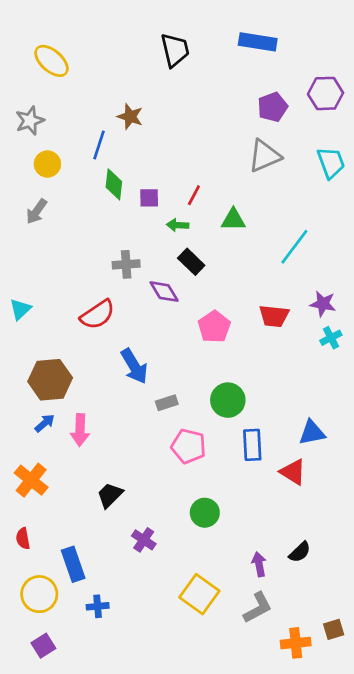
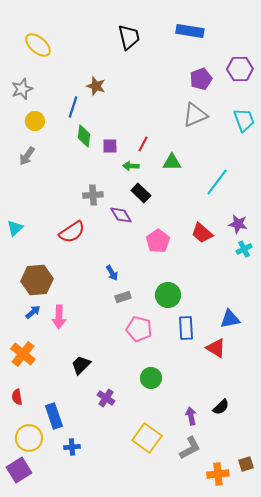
red trapezoid: (274, 316) -> (202, 233), turned 35
blue arrow: (134, 366) -> (112, 273), moved, size x0.6
purple square: (43, 646) -> (19, 470), moved, size x1.4

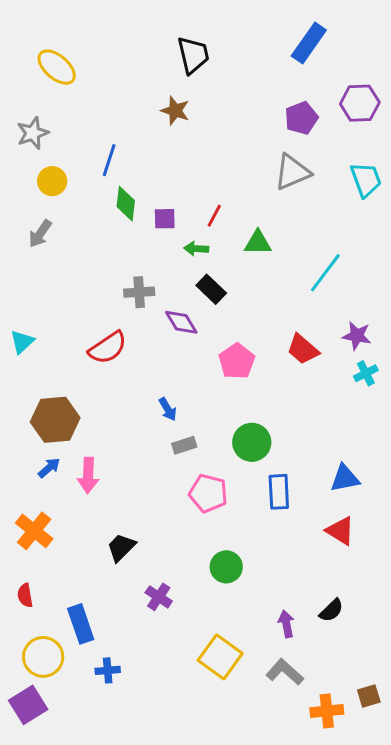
blue rectangle: (190, 31) -> (309, 43), moved, turned -64
brown star: (96, 86) -> (175, 111), moved
red triangle: (216, 348) -> (340, 531), moved
gray L-shape: (190, 448) -> (285, 672), turned -110

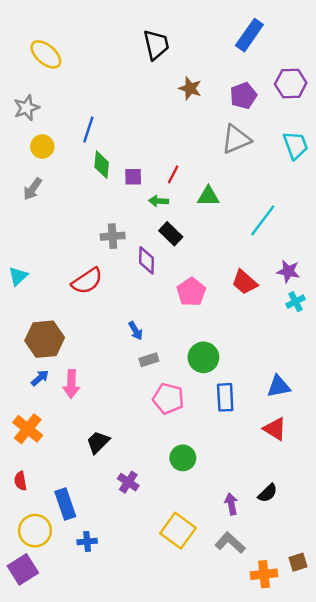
brown star: (175, 111) -> (190, 88), moved
purple diamond: (181, 322) -> (146, 260), turned 32

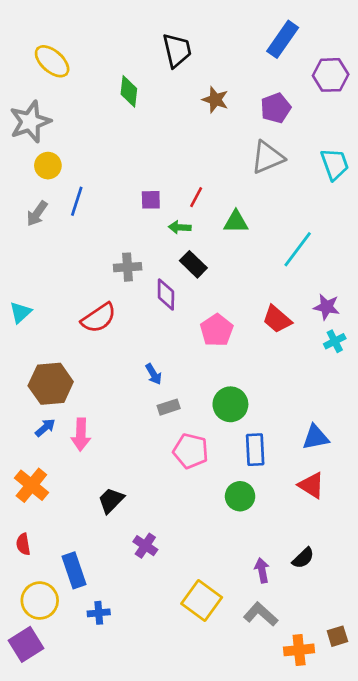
purple hexagon: (291, 83) -> (331, 75), moved
gray star: (27, 108) -> (30, 122), size x1.4
blue line: (88, 130) -> (77, 201), moved
green diamond: (102, 165) -> (129, 91), moved
green circle: (183, 458) -> (240, 496), moved

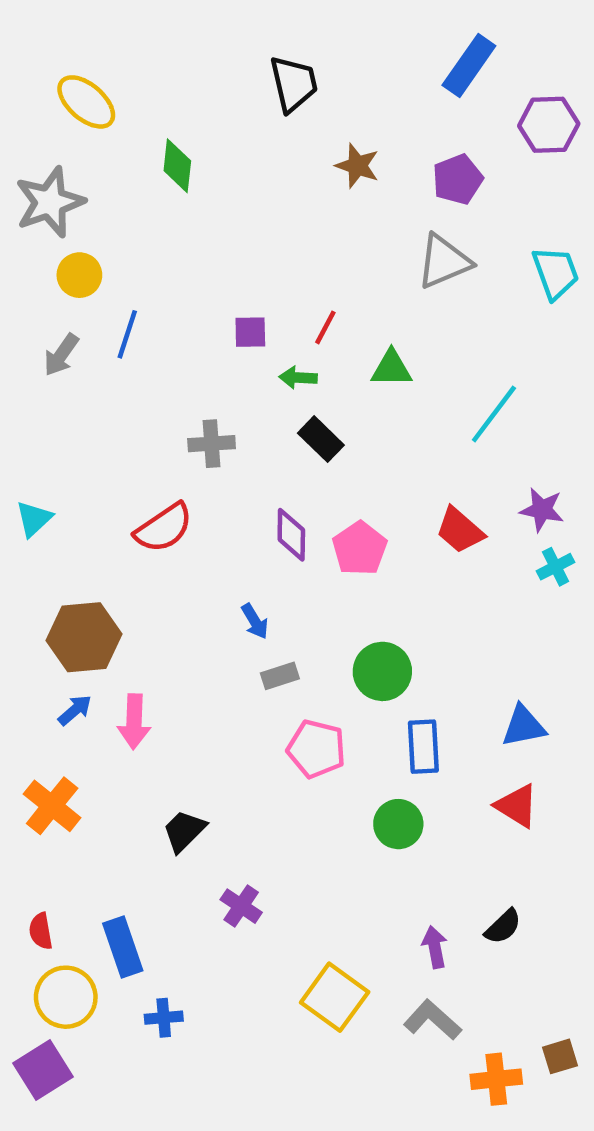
green diamond: (129, 91) -> (177, 166), moved
purple diamond: (166, 295) -> (291, 535), moved
red semicircle: (23, 544) -> (41, 931), moved

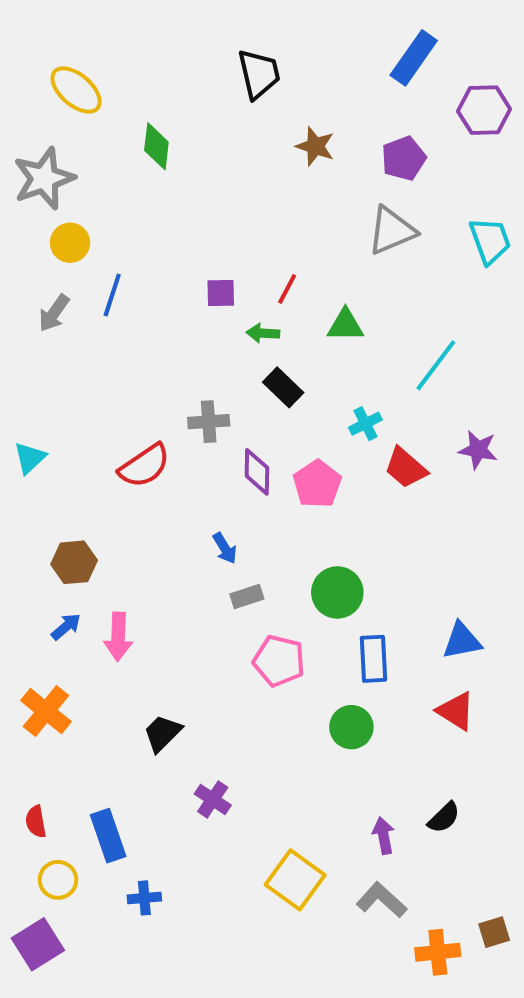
gray cross: (212, 444) -> (209, 422), moved
cyan cross: (555, 567) -> (365, 424), moved
brown hexagon: (84, 637) -> (74, 562), size x0.7
yellow circle: (66, 997) -> (58, 880), size x0.7

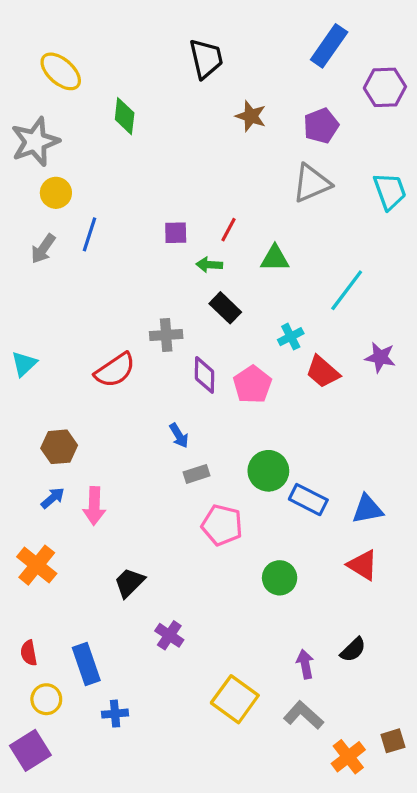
blue rectangle: (374, 659) -> (308, 500), moved, turned -60
orange cross: (438, 952) -> (348, 757), turned -32

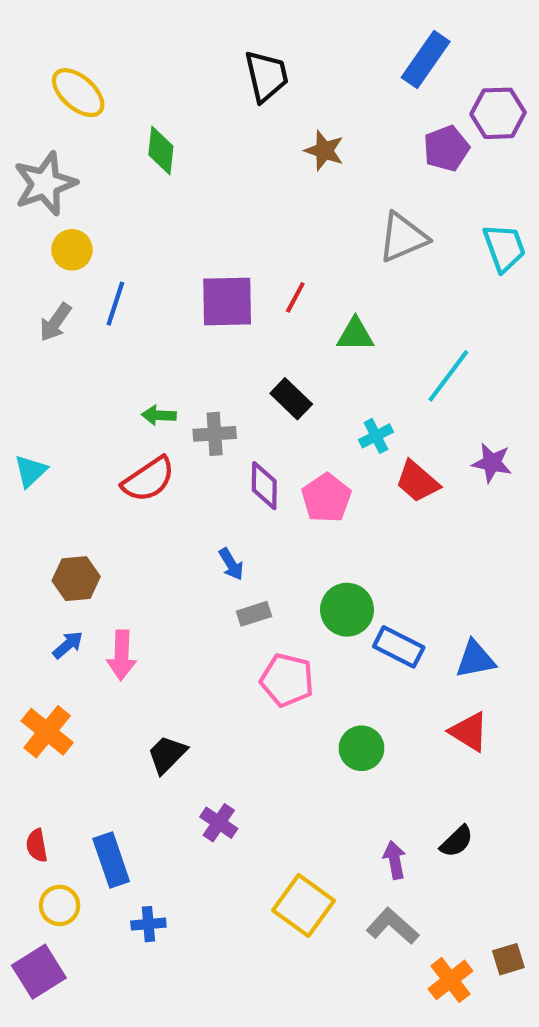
purple pentagon: (321, 126) -> (446, 148), moved
purple square: (176, 233) -> (227, 301), size x1.8
green arrow: (209, 265) -> (159, 415), moved

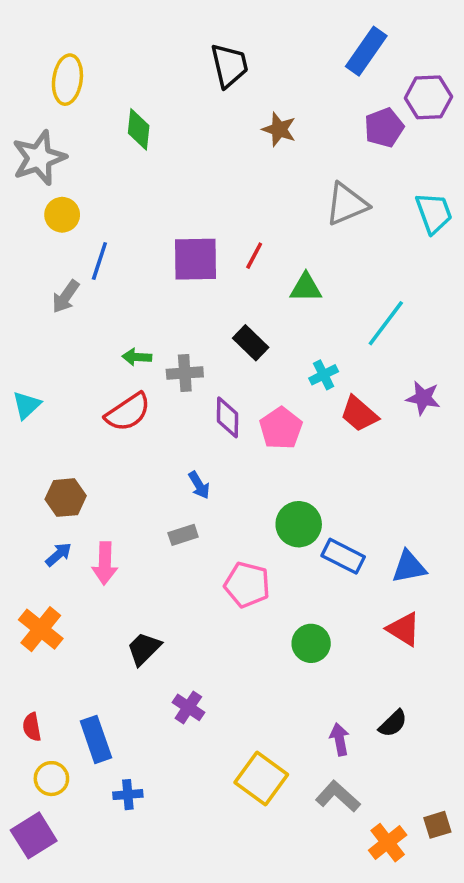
yellow ellipse: (78, 93) -> (67, 80), turned 57
gray arrow: (55, 322) -> (66, 297), moved
gray rectangle: (254, 614) -> (183, 535), moved

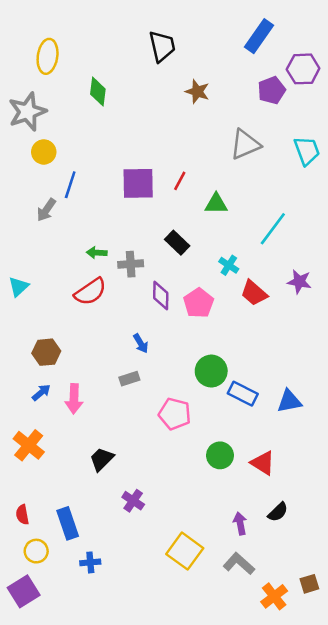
cyan cross: (324, 375) -> (229, 265), turned -30
red triangle: (404, 629) -> (263, 463), moved

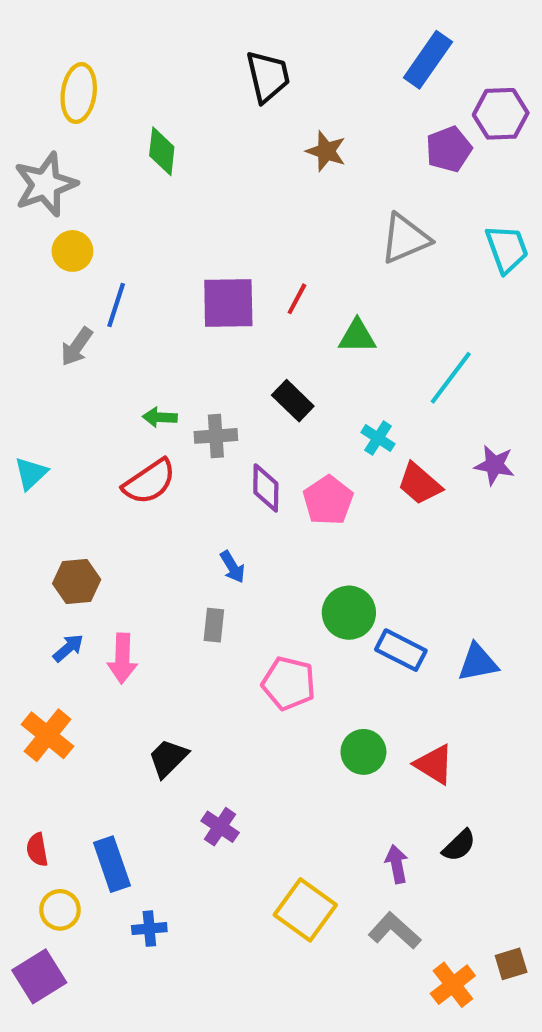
gray rectangle: (129, 379) -> (214, 625), turned -66

